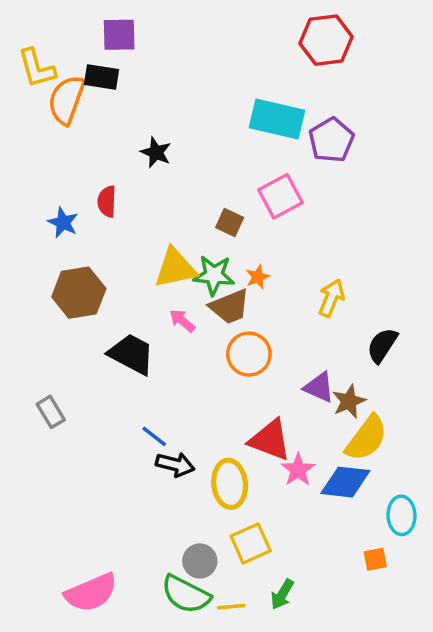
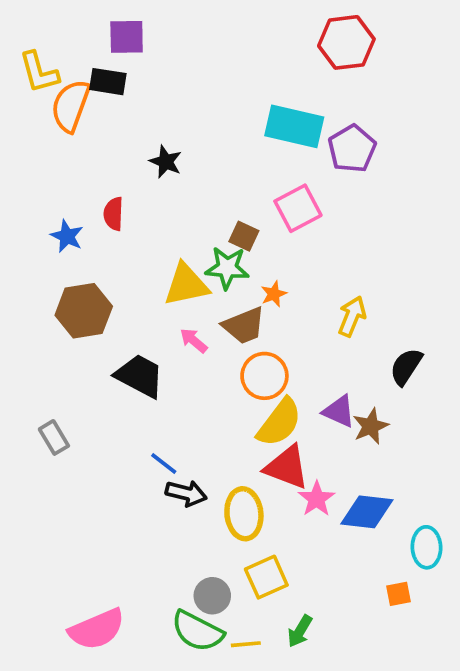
green star: (214, 275) -> (227, 268), moved
yellow semicircle: (366, 438) -> (279, 422), moved

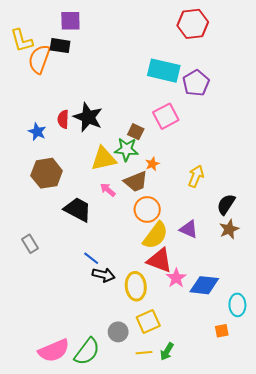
black star: (166, 162) -> (88, 117), moved, size x1.6
brown star: (371, 426) -> (229, 229), moved
green semicircle: (197, 631) -> (87, 352), moved, turned -80
yellow line: (246, 644) -> (144, 353), moved

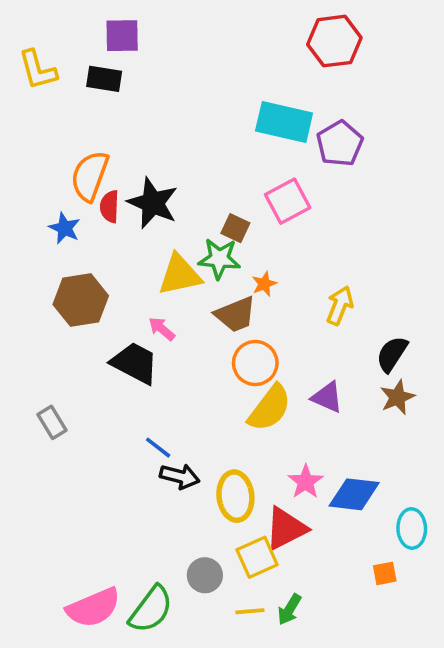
orange semicircle: (39, 59) -> (90, 176), moved
pink arrow: (108, 190) -> (162, 329), moved
red triangle: (160, 260) -> (286, 528), moved, turned -48

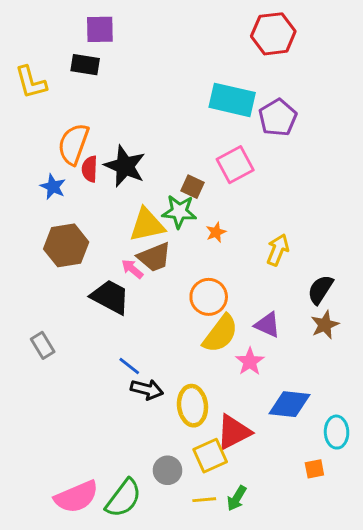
yellow L-shape: (38, 70) -> (31, 82), moved
brown trapezoid: (235, 314) -> (154, 257), moved
pink star: (306, 482) -> (250, 362), moved

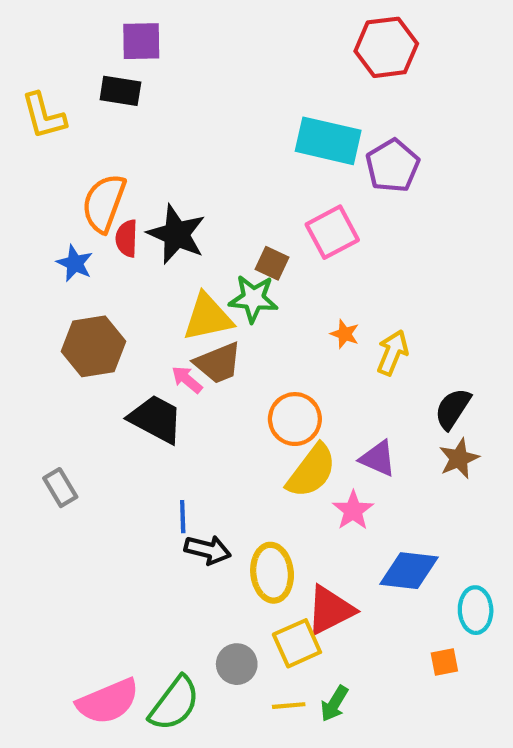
orange star: (216, 232) -> (345, 334), moved, turned -30
blue line: (129, 366) -> (183, 517), turned 50

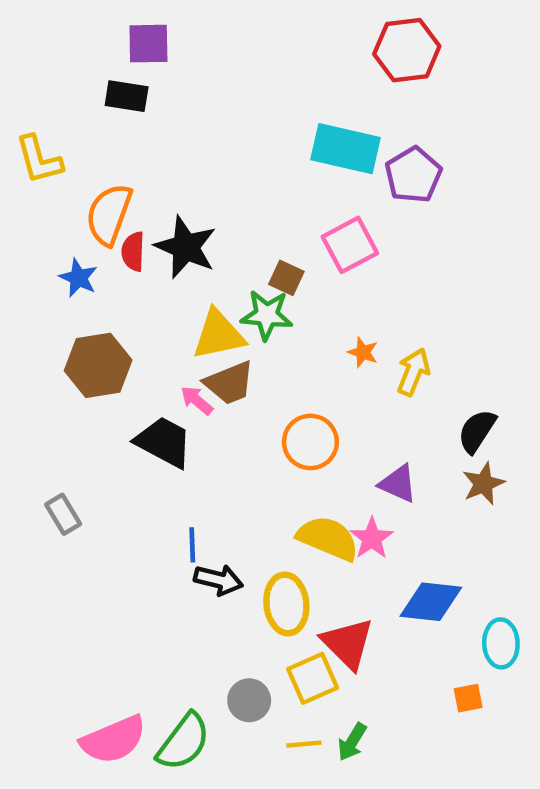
yellow L-shape: (44, 116) -> (39, 160), moved
yellow semicircle: (311, 471) -> (328, 538), moved, turned -104
red triangle: (330, 610) -> (348, 643), turned -48

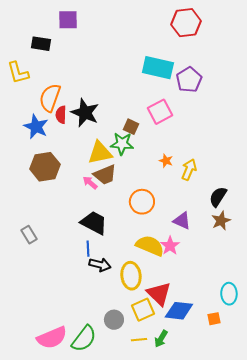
black rectangle: (127, 96) -> (41, 44), moved
blue star: (78, 278) -> (36, 127), size x1.4
black trapezoid: (164, 442) -> (94, 223), moved
blue diamond: (431, 602) -> (179, 311), moved

